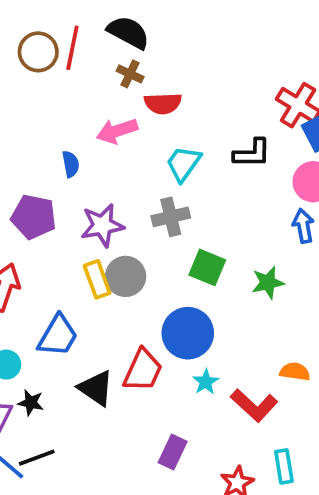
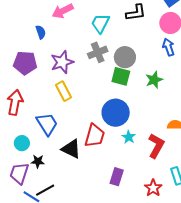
gray circle: (126, 276) -> (125, 57), moved
blue trapezoid: (58, 336) -> (47, 124), turned -55
red L-shape: (254, 405) -> (156, 146), turned -95

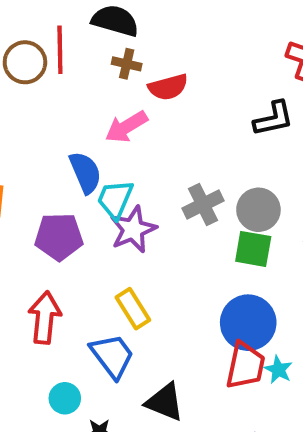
cyan trapezoid: (100, 23) -> (115, 199), moved
blue semicircle: (41, 32) -> (85, 172), size x1.5
yellow rectangle: (63, 91) -> (133, 309), moved
red trapezoid: (95, 136) -> (245, 366), moved

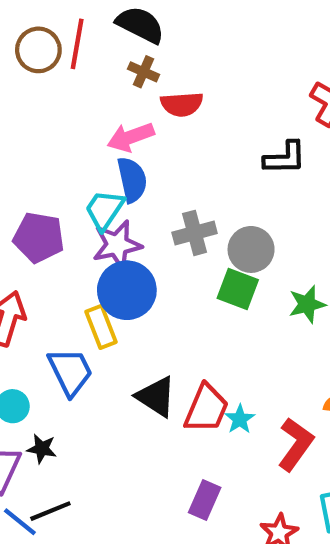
blue semicircle: (85, 172) -> (132, 180), moved
blue circle: (248, 323) -> (127, 290), moved
black triangle: (165, 402) -> (156, 397), moved

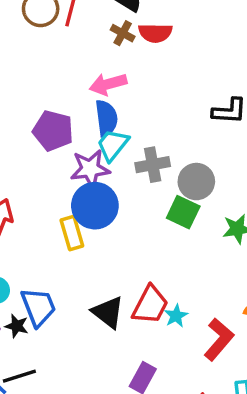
red semicircle: (182, 104) -> (155, 33), moved
cyan trapezoid: (104, 210) -> (113, 145), moved
purple pentagon: (39, 237) -> (53, 131), moved
blue trapezoid: (70, 372) -> (38, 307), moved
black triangle: (156, 397) -> (108, 312), moved

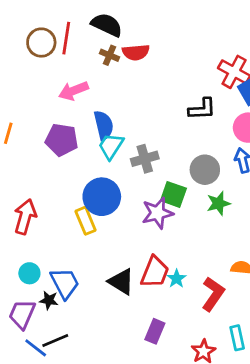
pink arrow: (108, 84) -> (74, 91), moved
purple star: (90, 169) -> (157, 213), moved
gray circle: (196, 182) -> (205, 170), moved

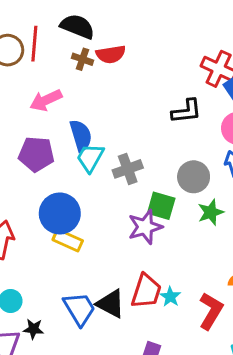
blue circle: (102, 197) -> (60, 213), moved
yellow rectangle: (86, 221) -> (68, 240), turned -40
blue trapezoid: (65, 283) -> (79, 309), moved

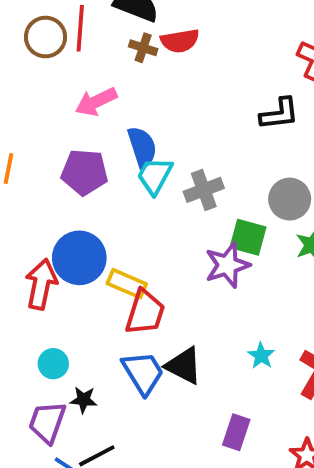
blue circle: (60, 213) -> (79, 258), moved
red trapezoid: (146, 291) -> (145, 312), moved

